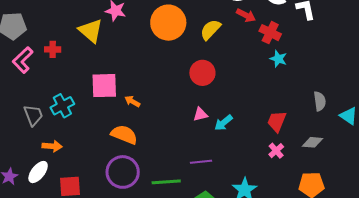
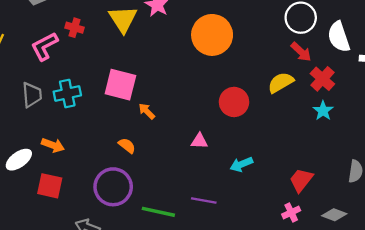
yellow semicircle: (210, 30) -> (281, 83), moved
pink L-shape: (23, 60) -> (44, 46), moved
pink triangle: (200, 114) -> (199, 141), moved
orange semicircle: (124, 135) -> (127, 146), size x0.6
orange arrow: (52, 146) -> (53, 145), moved

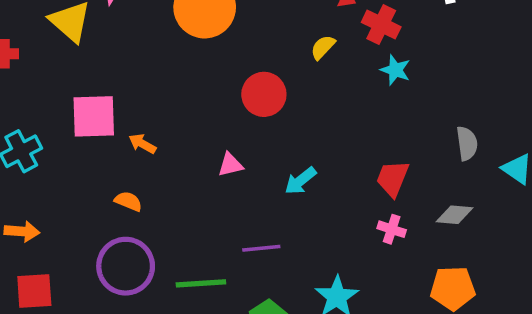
yellow semicircle: (281, 83) -> (323, 47), size x0.7
pink cross: (291, 212) -> (392, 229), turned -30

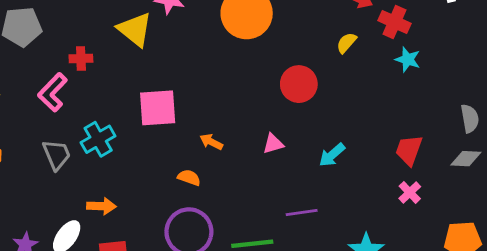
orange arrow: (142, 144) -> (211, 142), moved
gray diamond: (454, 215) -> (466, 159), moved
pink cross: (392, 229) -> (410, 192), turned 30

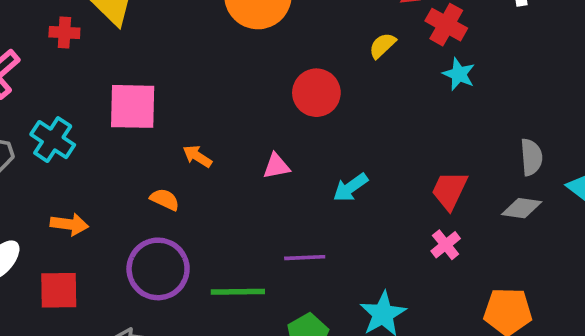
red cross: (81, 58) -> (64, 33), moved
cyan cross: (98, 139) -> (53, 140), turned -32
orange arrow: (101, 206) -> (69, 224), moved

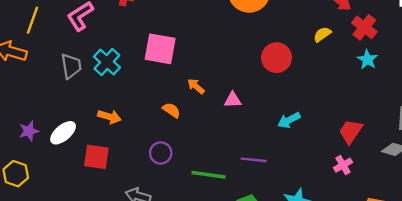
pink triangle: (276, 166) -> (233, 100), moved
purple circle: (158, 269) -> (161, 153), size x0.6

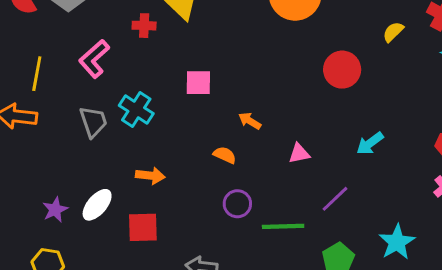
pink square: (160, 49) -> (198, 83), size x0.7
pink triangle: (233, 100) -> (299, 153), moved
purple circle: (161, 153) -> (237, 204), moved
purple line: (254, 160) -> (335, 199), turned -40

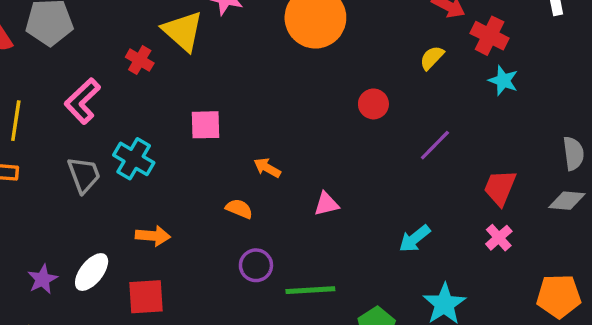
red cross: (144, 26) -> (140, 60), turned 30
red circle: (342, 70) -> (373, 104), size x0.7
cyan arrow: (370, 143) -> (415, 239), moved
purple line: (335, 199) -> (435, 145), moved

